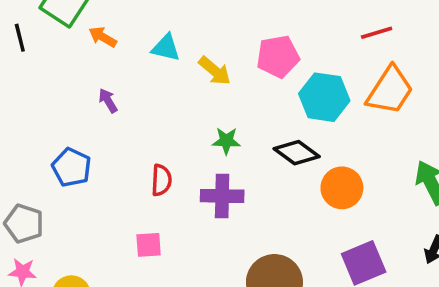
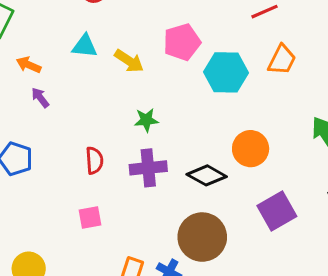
orange arrow: (103, 37) -> (29, 65), moved
orange trapezoid: (390, 90) -> (282, 60), size x0.7
black diamond: (297, 153) -> (207, 175), moved

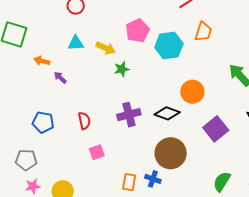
purple arrow: (40, 98) -> (60, 78), moved
green star: (146, 120) -> (122, 69), moved
red semicircle: (94, 161) -> (84, 121), moved

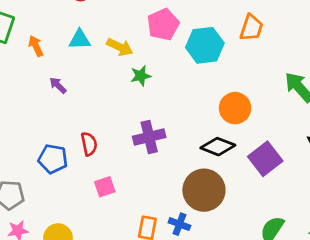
orange arrow: (42, 61) -> (36, 46), moved, turned 49
black diamond: (167, 113) -> (218, 147), moved
blue pentagon: (43, 122) -> (53, 159), moved

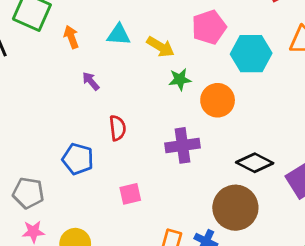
orange circle: (235, 108) -> (218, 100), moved
red semicircle: (89, 144) -> (118, 128), moved

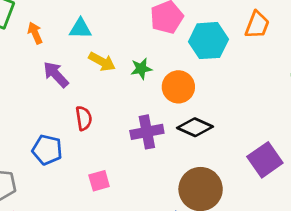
yellow arrow: (160, 47) -> (102, 62), moved
purple arrow: (91, 81) -> (56, 74), size x1.5
black diamond: (255, 163) -> (195, 127), moved

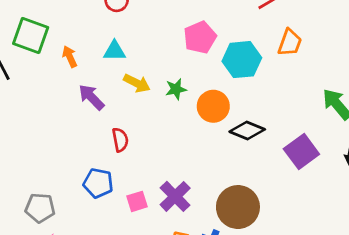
black diamond: (195, 127) -> (247, 131), moved
purple cross: (147, 132) -> (175, 196), moved, turned -32
blue pentagon: (47, 150) -> (98, 183), moved
purple square: (265, 160) -> (301, 152), moved

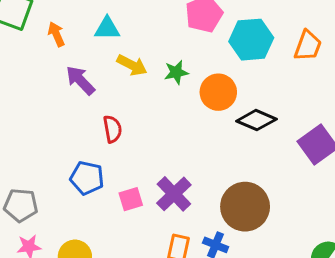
orange trapezoid: (290, 43) -> (308, 46), moved

